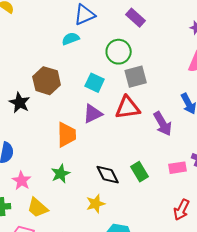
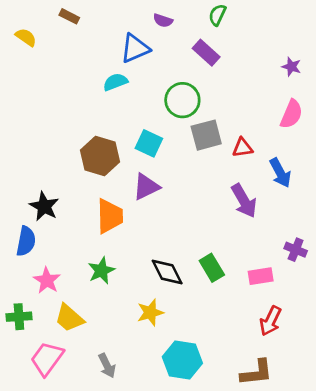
brown hexagon: (47, 81) -> (100, 156), moved
black star: (20, 103) -> (44, 206), moved
red triangle: (128, 108) -> (243, 148), moved, size x0.6
pink rectangle: (178, 168) -> (261, 276), moved

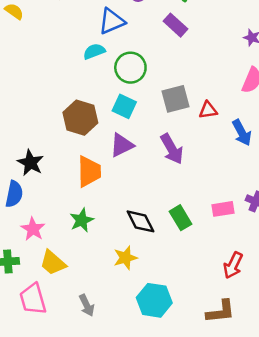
green circle: (182, 100) -> (130, 68), moved
purple arrow: (244, 201) -> (172, 149), moved
pink rectangle: (261, 276) -> (223, 209), moved
pink trapezoid: (47, 359) -> (33, 299), turned -52

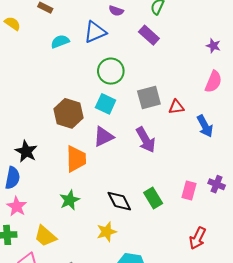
cyan semicircle: (94, 51) -> (60, 41), moved
pink rectangle: (223, 209) -> (189, 191), turned -66
pink star: (33, 229) -> (17, 206), moved

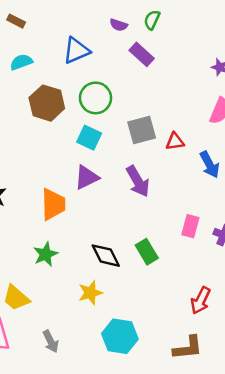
purple semicircle: (116, 11) -> (119, 25), moved
cyan semicircle: (60, 41) -> (21, 62), moved
brown hexagon: (69, 113) -> (47, 103), moved
pink rectangle: (189, 191) -> (190, 226), moved

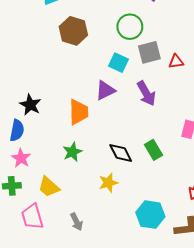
green circle: (96, 98) -> (130, 27), moved
cyan square: (89, 138) -> (119, 63), moved
cyan hexagon: (120, 336) -> (150, 215), moved

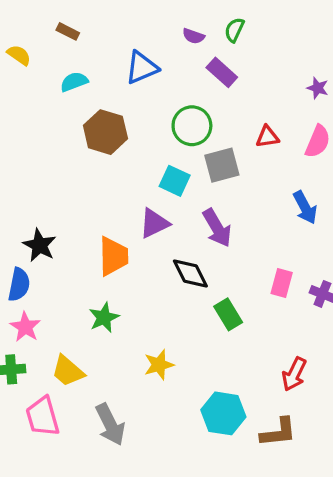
red triangle: (176, 62) -> (267, 137), moved
black diamond: (121, 153) -> (190, 274), moved
gray arrow: (76, 222) -> (110, 424), size x1.5

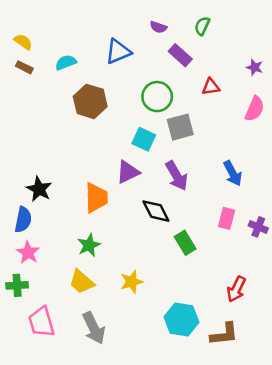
green semicircle: (234, 30) -> (202, 26), moved
brown rectangle: (68, 31) -> (24, 67), moved
red triangle: (267, 137) -> (211, 87), moved
blue arrow: (305, 208) -> (233, 173), moved
yellow trapezoid: (68, 371) -> (82, 282), moved

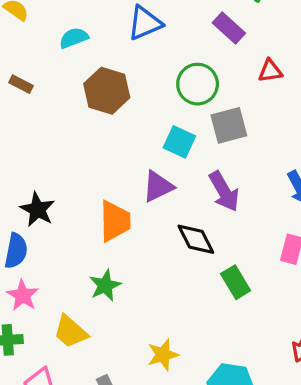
brown rectangle: (24, 67) -> (21, 84), moved
yellow trapezoid: (82, 282) -> (70, 332), moved
yellow star: (132, 282) -> (163, 355), moved

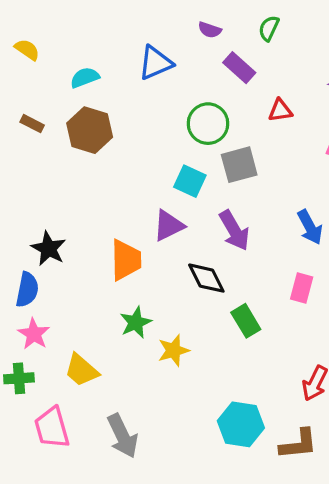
brown hexagon: (107, 91) -> (90, 130), moved
green star: (105, 285) -> (136, 322), moved
yellow star: (163, 355) -> (173, 350), moved

